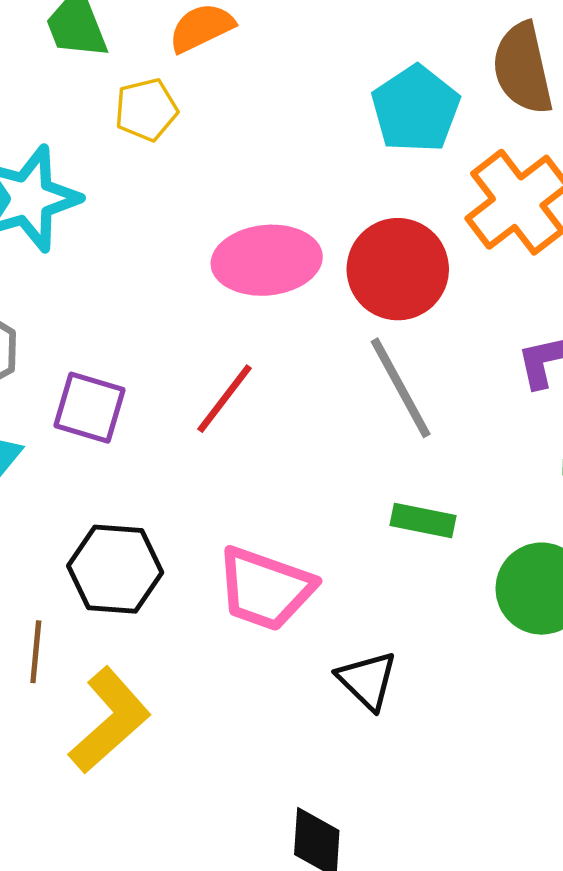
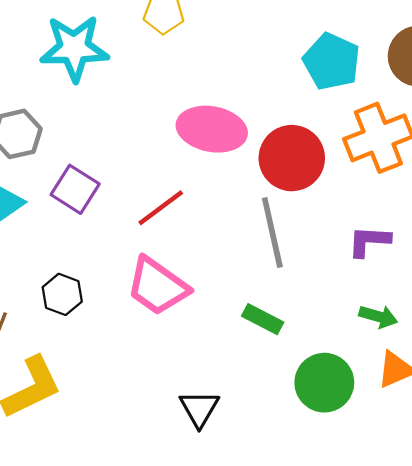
cyan pentagon: (416, 109) -> (331, 61), turned -30
black hexagon: (115, 569) -> (62, 294), size x0.7
pink trapezoid: (265, 589) -> (157, 286), moved

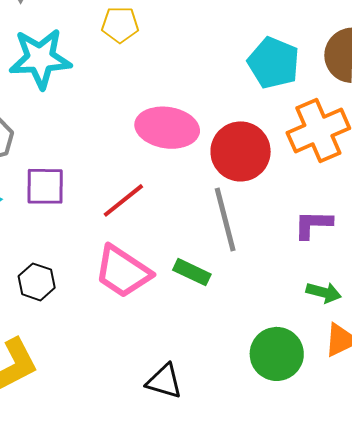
purple square: (75, 189) -> (45, 186), turned -30
green rectangle: (263, 319) -> (192, 272), moved
black triangle: (199, 409) -> (164, 381), turned -42

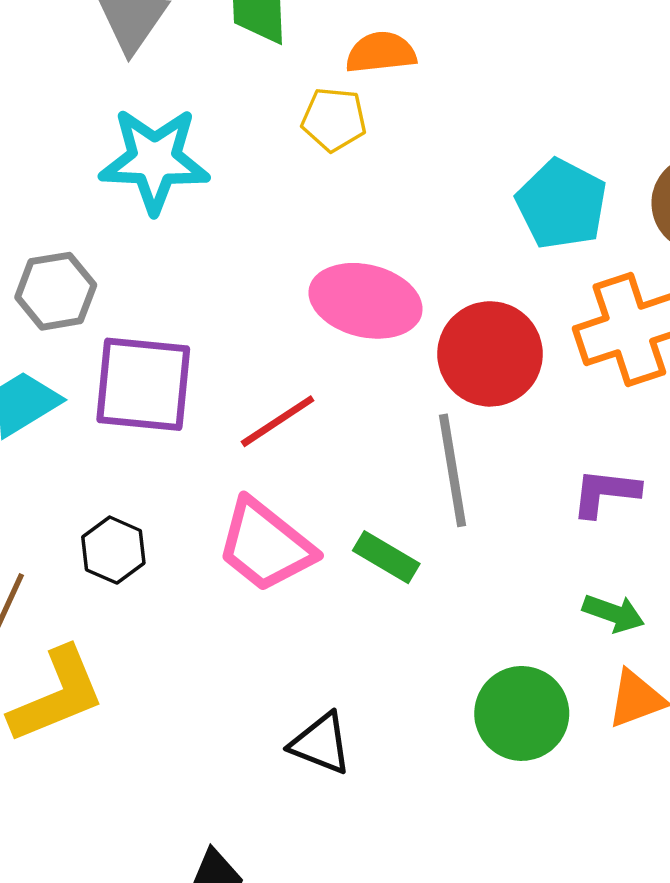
yellow pentagon: (120, 25) -> (334, 119), moved
purple square: (45, 186) -> (143, 384), size x1.4

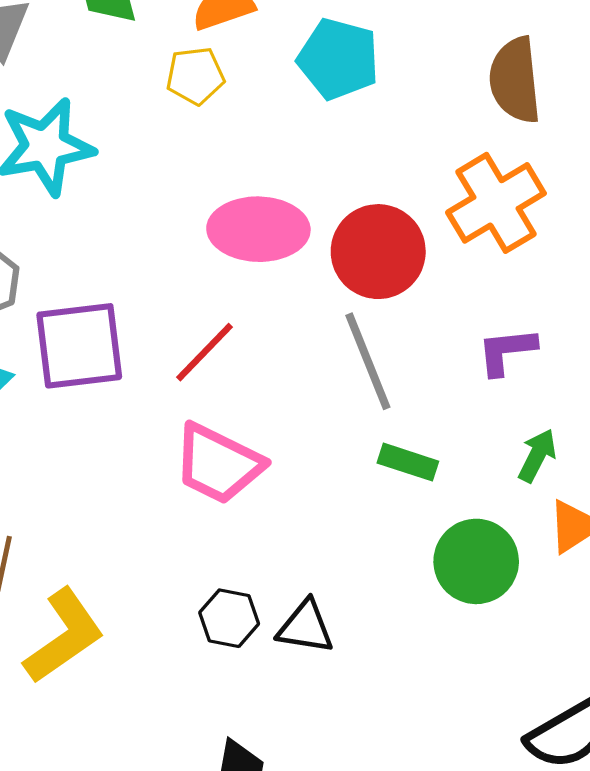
cyan pentagon: (562, 204) -> (338, 59), moved
black hexagon: (113, 550) -> (229, 618), moved
green rectangle: (386, 557) -> (408, 462), moved
green arrow: (613, 613) -> (537, 455), turned -70

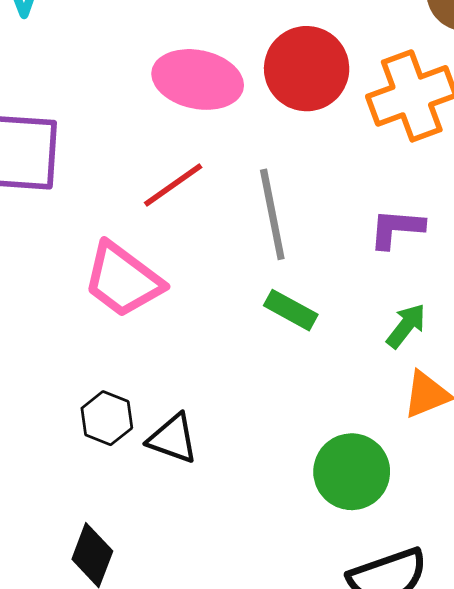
red circle: (378, 252) -> (307, 69), moved
red line: (205, 352) -> (173, 185), moved
green circle: (476, 561) -> (352, 472), moved

